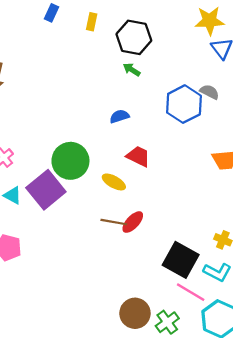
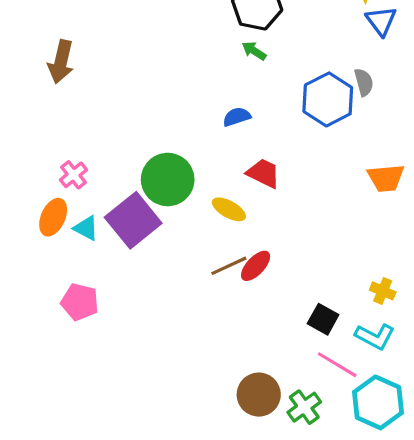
gray semicircle: (210, 92) -> (364, 82), turned 48
brown line: (114, 222) -> (229, 266), turned -35
black square: (181, 260) -> (323, 319), size x0.6

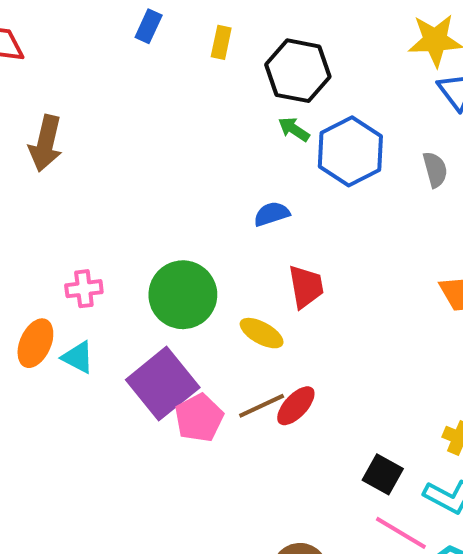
blue hexagon: (328, 99) -> (350, 151), moved
red trapezoid: (263, 173) -> (306, 287), turned 54
pink cross: (73, 175) -> (84, 289), moved, turned 32
purple square: (133, 220) -> (163, 384), moved
pink pentagon: (80, 302) -> (199, 418), moved, turned 30

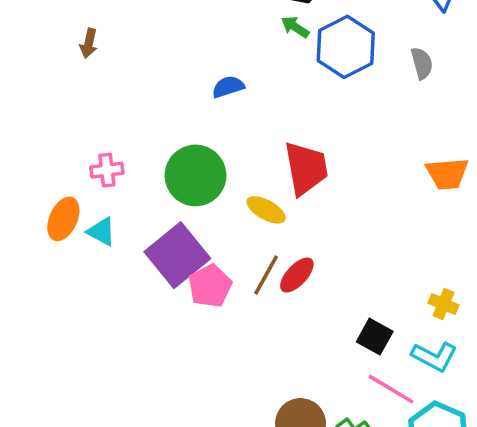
brown arrow: (46, 143) -> (89, 43), moved, size x0.6
blue semicircle: (272, 214) -> (228, 87), moved
red trapezoid: (306, 287) -> (306, 168), size x1.4
brown line: (262, 406) -> (266, 275), turned -36

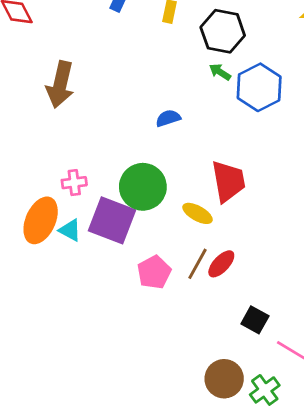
brown arrow: (89, 43) -> (60, 85), size x2.0
orange ellipse: (63, 219) -> (41, 220), size x1.4
purple square: (177, 255) -> (112, 220), moved, turned -30
black square: (375, 337) -> (255, 320), moved

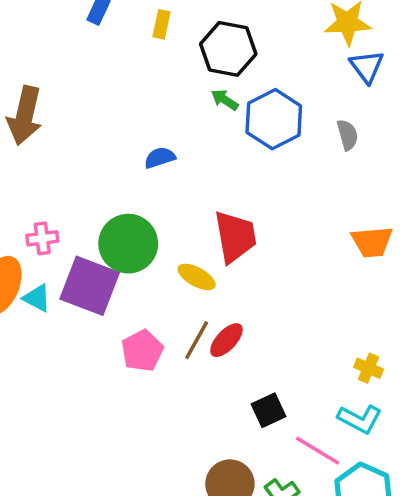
black square: (255, 320) -> (269, 410), turned 36

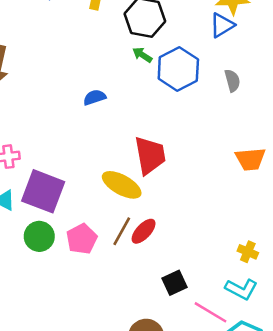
blue triangle: (367, 66) -> (222, 25), moved, turned 36
green circle: (128, 244) -> (39, 236), moved, size x0.7
yellow ellipse: (197, 277) -> (122, 185), size x1.4

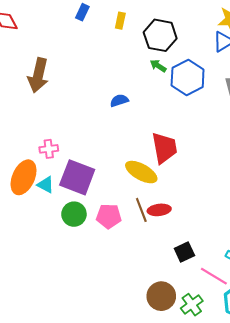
brown line: (122, 231) -> (141, 210), turned -50
red ellipse: (144, 231) -> (159, 210), turned 40
pink pentagon: (82, 239) -> (109, 216), turned 30

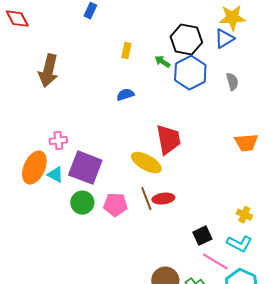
yellow rectangle: (120, 21) -> (126, 51), moved
black hexagon: (160, 35) -> (186, 40), moved
black square: (184, 252) -> (202, 236), moved

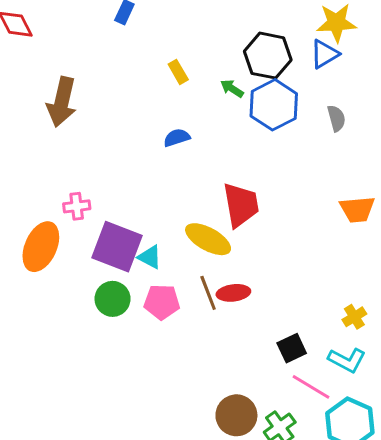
yellow rectangle: (126, 51) -> (178, 72), turned -42
cyan triangle: (55, 175) -> (150, 257), moved
yellow cross: (244, 215) -> (354, 317), turned 35

